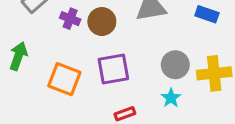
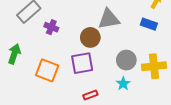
brown circle: (102, 22) -> (90, 37), moved

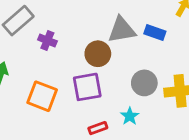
blue rectangle: (149, 24) -> (155, 33), moved
cyan star: (123, 84) -> (130, 116), moved

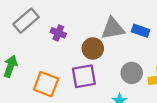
purple cross: (47, 40) -> (58, 33), moved

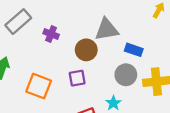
blue rectangle: (141, 31) -> (134, 50), moved
purple square: (84, 76) -> (77, 78), size x0.7

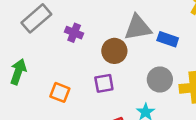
blue rectangle: (134, 50) -> (168, 39), moved
orange square: (39, 86) -> (60, 92), size x0.7

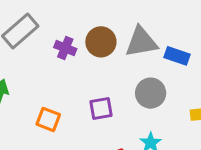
brown circle: (114, 51) -> (101, 42), moved
gray circle: (160, 79) -> (151, 93), moved

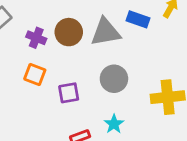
blue rectangle: (177, 56) -> (138, 19), moved
orange square: (48, 119) -> (35, 75), moved

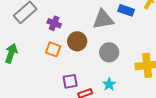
brown circle: (69, 32) -> (77, 41), moved
purple square: (69, 93) -> (70, 81), moved

